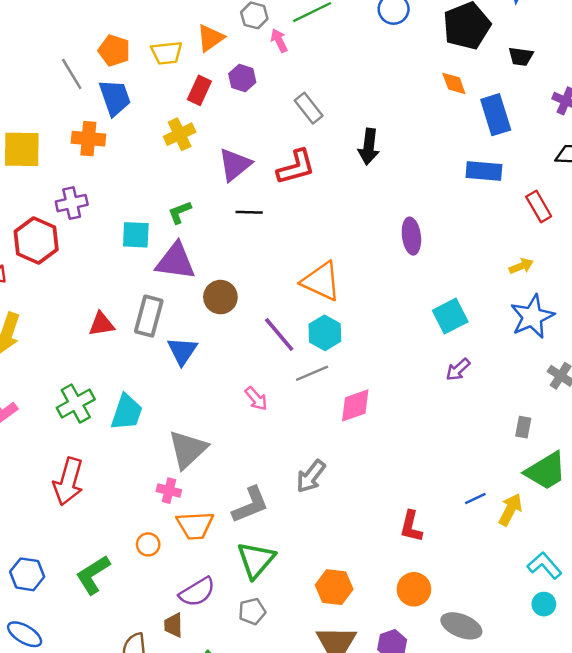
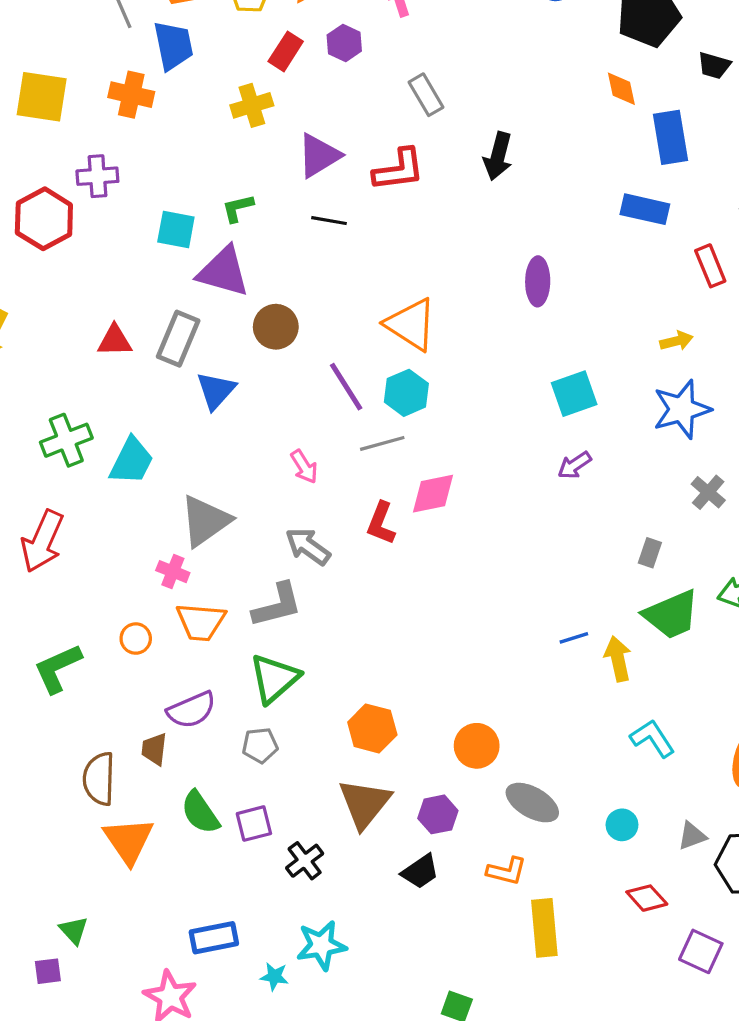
gray arrow: (311, 476) -> (308, 546), moved, turned 80
yellow arrow: (510, 510) -> (618, 659), turned -48
red L-shape: (411, 526) -> (381, 523), moved
cyan circle: (544, 604) -> (622, 825), moved

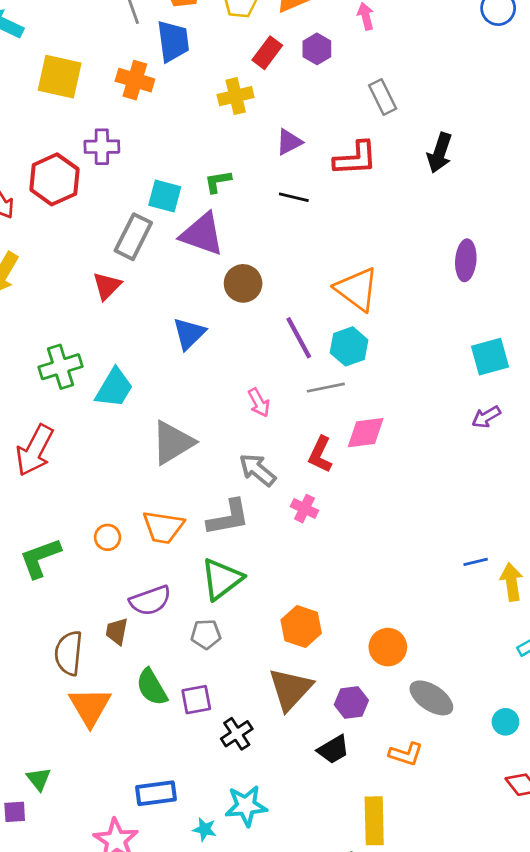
purple triangle: (319, 156) -> (289, 142), size x0.7
gray rectangle: (178, 339) -> (133, 237), moved
red triangle: (115, 341) -> (107, 286), turned -48
pink cross: (173, 572) -> (304, 509), moved
yellow rectangle: (544, 928) -> (374, 821), moved

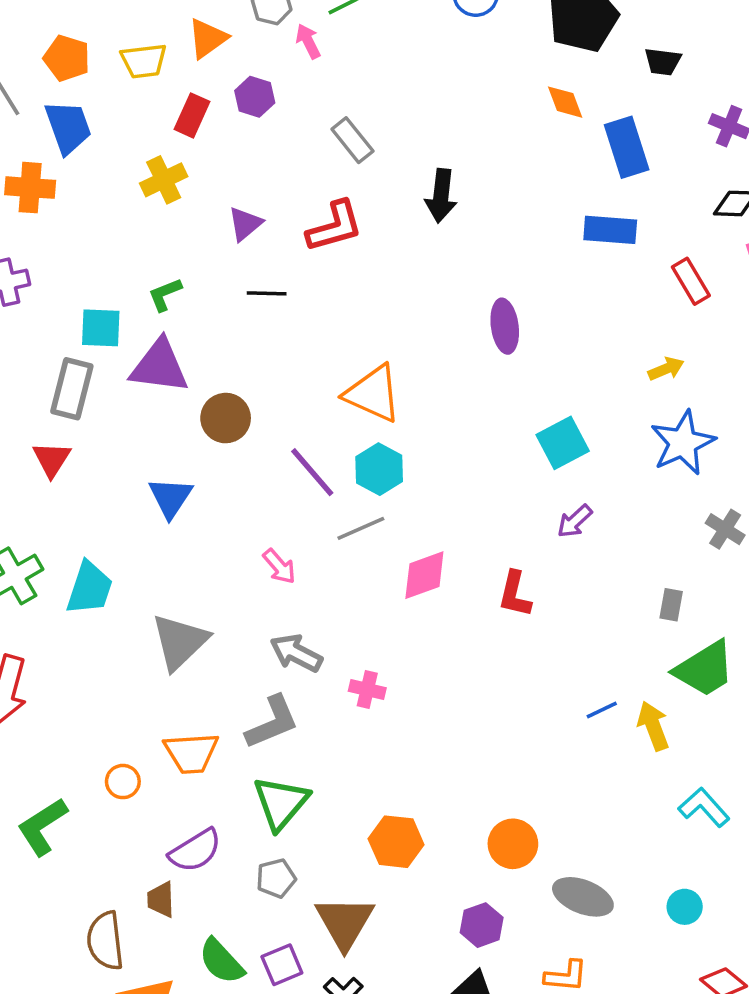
red L-shape: (320, 455) -> (515, 594), moved
brown triangle: (290, 689) -> (345, 922), moved

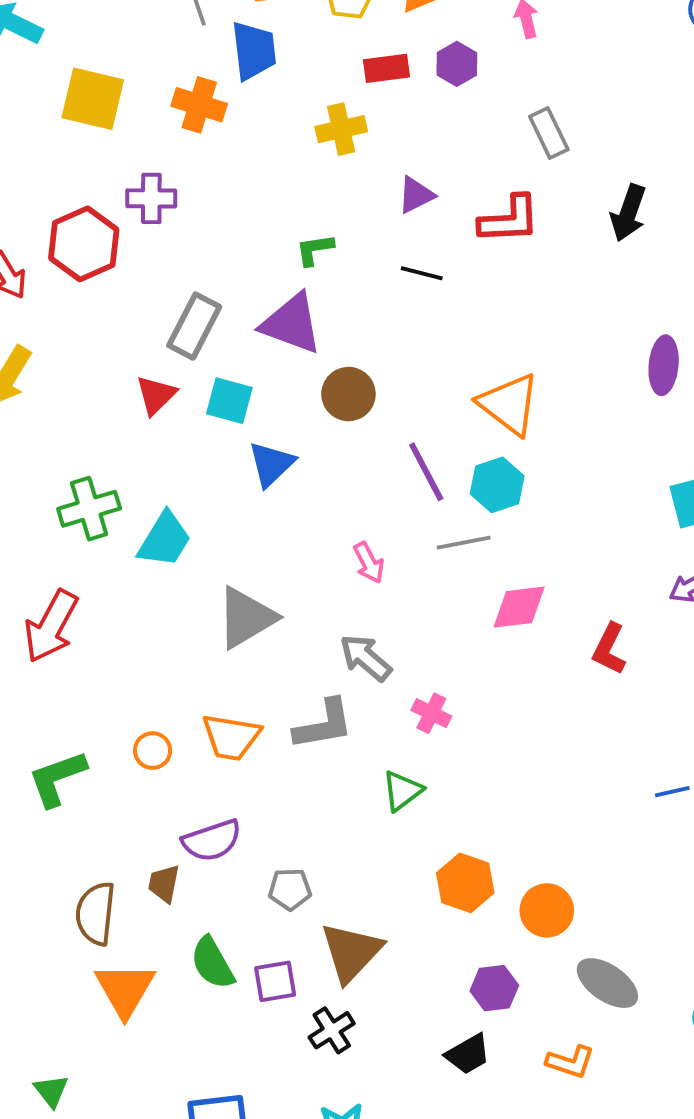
red rectangle: (192, 115) -> (387, 68), turned 45
cyan square: (101, 328) -> (229, 401), moved
green triangle: (281, 803) -> (402, 791), moved, size x0.7
orange hexagon: (396, 842) -> (465, 883), moved

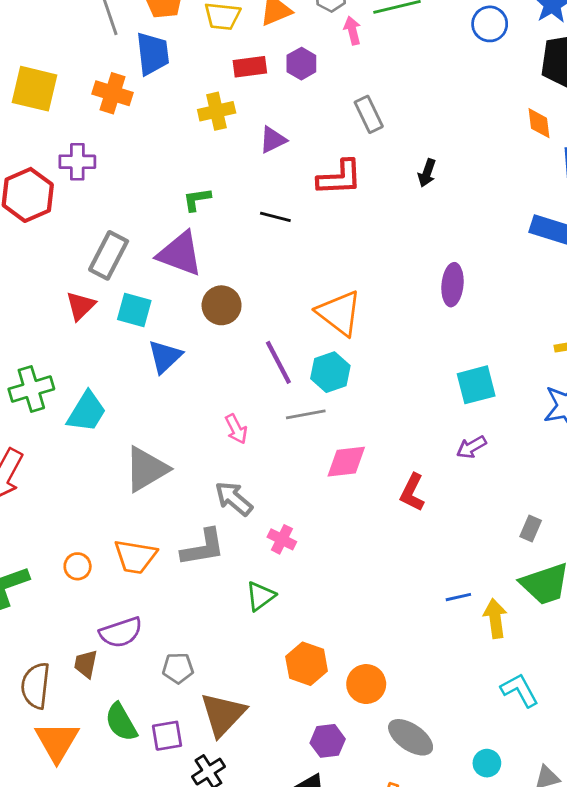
purple triangle: (416, 195) -> (273, 140), moved
black arrow: (628, 213) -> (427, 173), size x0.7

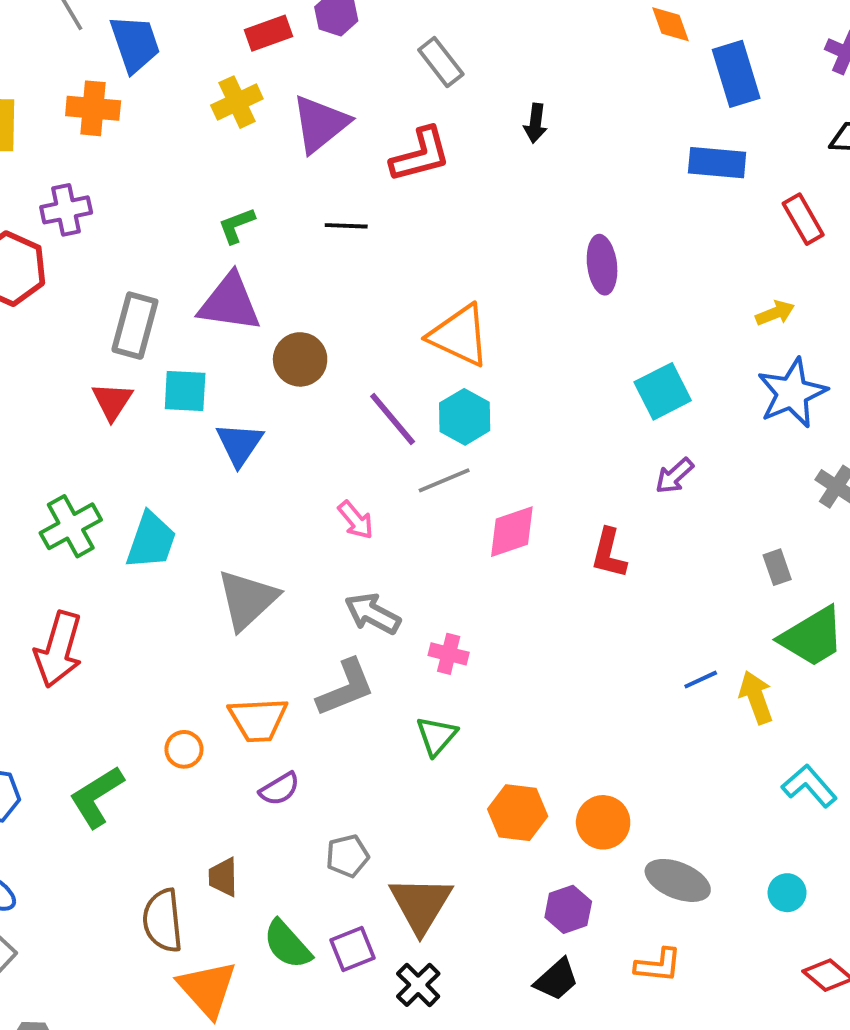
purple triangle: (273, 140) -> (320, 124), size x1.6
gray rectangle: (531, 529) -> (777, 567), turned -30
purple semicircle: (121, 632) -> (279, 789), moved, size x0.7

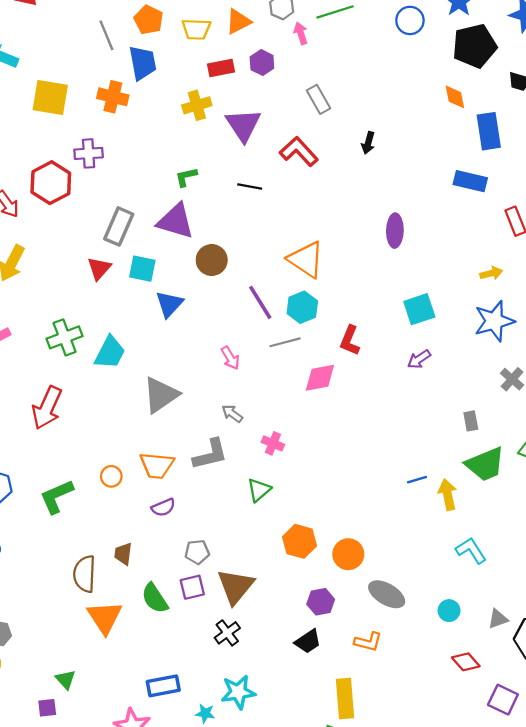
purple triangle: (320, 124) -> (243, 125), turned -33
red L-shape: (420, 155) -> (299, 152), turned -126
red L-shape: (609, 553) -> (350, 341), moved
gray arrow: (373, 614) -> (232, 414), size x0.7
purple square: (353, 949) -> (192, 587), moved

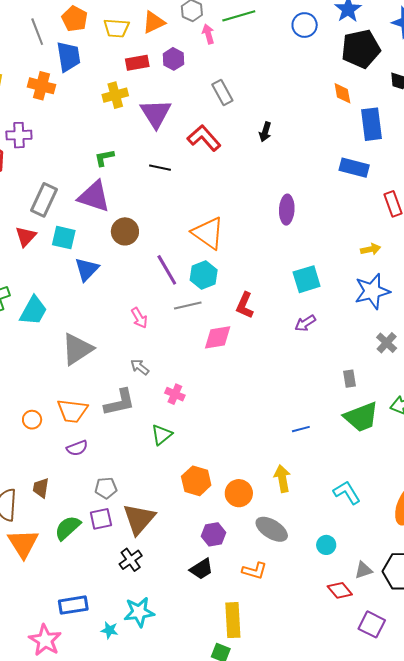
yellow arrow: (448, 495) -> (282, 479), moved
green semicircle: (155, 598) -> (68, 528), turned 80
gray triangle: (498, 619) -> (363, 570), moved

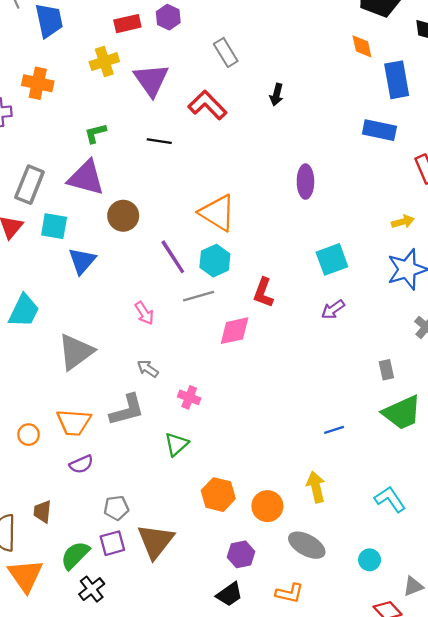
orange cross: (42, 86) -> (38, 83), moved
black cross: (131, 560) -> (92, 589), moved

